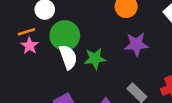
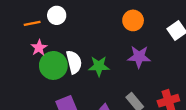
orange line: (26, 32) -> (32, 23), moved
green circle: (65, 36) -> (53, 65), moved

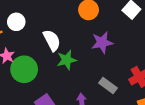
white semicircle: (74, 62) -> (52, 40), moved

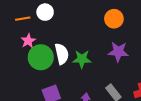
white semicircle: (52, 40) -> (62, 54), moved

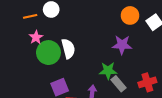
orange circle: (114, 19) -> (130, 15), moved
green star: (82, 59) -> (108, 71), moved

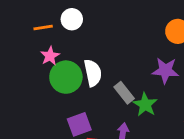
green star: (108, 71) -> (145, 105), turned 30
gray rectangle: (119, 84) -> (124, 93), moved

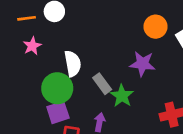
green circle: (66, 77) -> (57, 88), moved

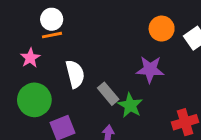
orange line: (27, 18) -> (52, 35), moved
green circle: (57, 88) -> (34, 100), moved

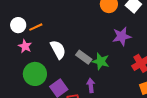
white circle: (52, 19) -> (18, 25), moved
purple star: (150, 69) -> (122, 36), moved

